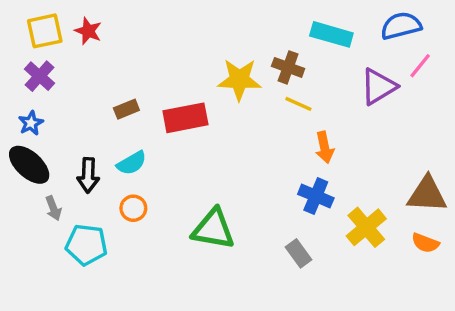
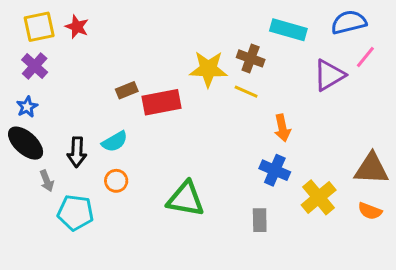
yellow line: (298, 104) -> (246, 92), moved
brown rectangle: (126, 109) -> (127, 90), moved
gray rectangle: (298, 253) -> (260, 220), turned 35

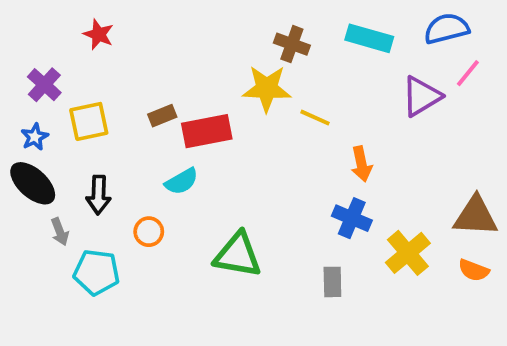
yellow square: (39, 27) -> (89, 121), moved
brown cross: (251, 58) -> (292, 44), moved
cyan semicircle: (115, 142) -> (182, 181), moved

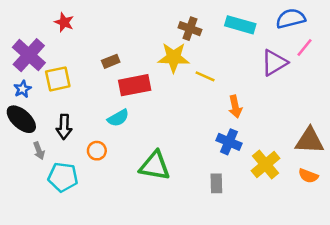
purple cross: (44, 85) -> (29, 55), size x1.5
brown rectangle: (162, 116) -> (111, 61), moved

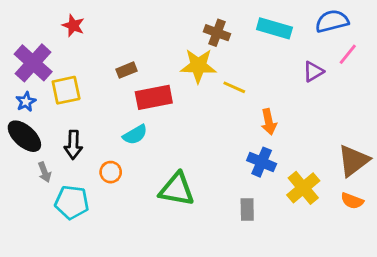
purple triangle: (274, 63) -> (313, 71), size x0.7
brown triangle: (310, 141) -> (354, 161), turned -40

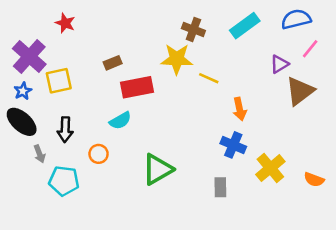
cyan rectangle: (274, 28) -> (245, 26), turned -52
brown triangle: (354, 161) -> (300, 91), moved
green triangle: (177, 189) -> (158, 169), turned -40

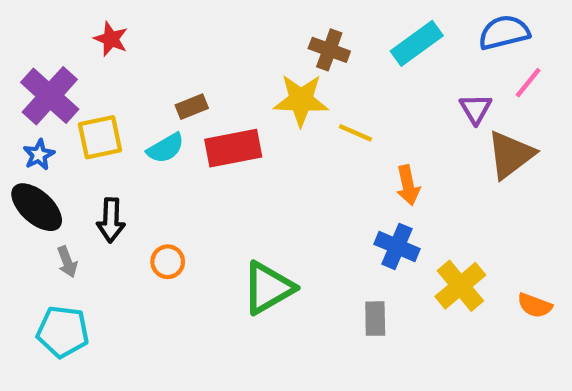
purple triangle: (279, 64) -> (476, 109), turned -30
cyan semicircle: (120, 121) -> (166, 148), moved
cyan pentagon: (64, 181) -> (63, 332), moved

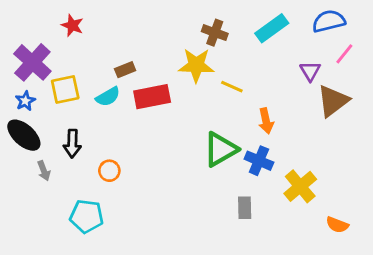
green triangle: (268, 288) -> (220, 149), moved
orange semicircle: (535, 305) -> (337, 225), moved
cyan pentagon: (63, 332) -> (87, 216), moved

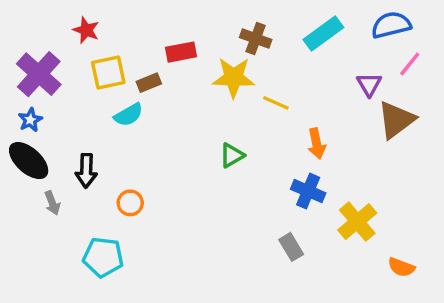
yellow square: (65, 90) -> (108, 72), moved
red rectangle: (152, 97) -> (181, 52), moved, size x0.7
green triangle: (220, 149) -> (232, 155), moved, size x0.6
gray rectangle: (245, 208) -> (291, 247), turned -30

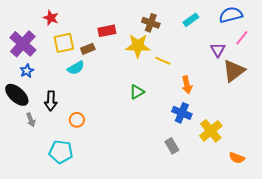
cyan rectangle: (323, 33) -> (191, 20), size x0.7
blue star: (30, 120) -> (27, 71), moved

